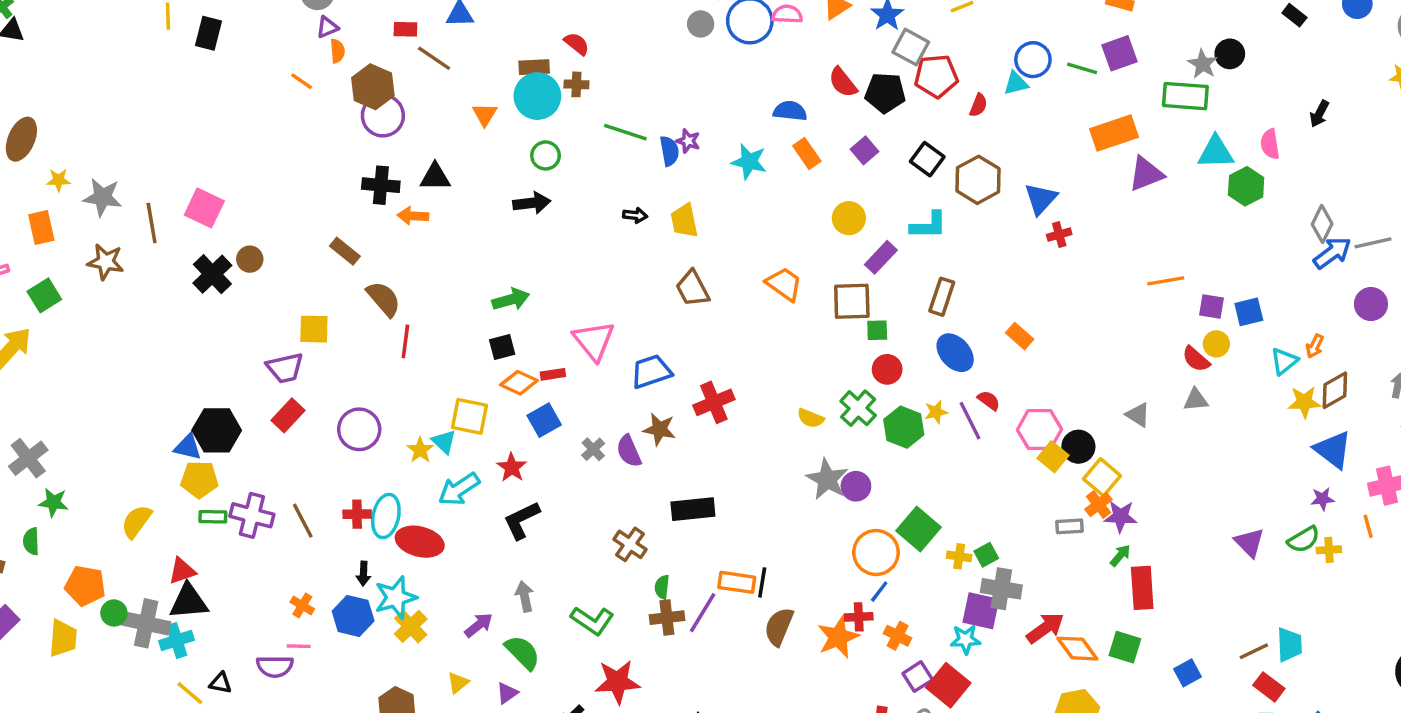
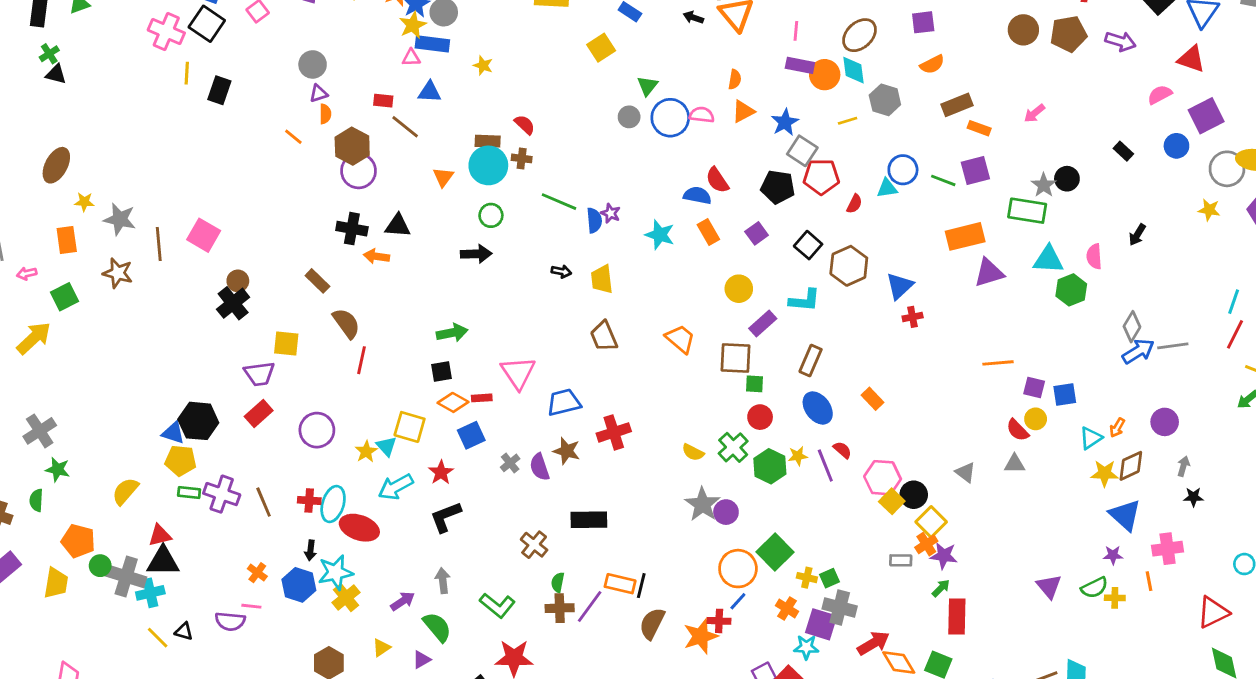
red semicircle: (843, 82) -> (717, 180), moved
black cross: (212, 274) -> (233, 303), moved
purple circle: (1371, 304) -> (1165, 422), moved
orange cross: (898, 636) -> (787, 608), moved

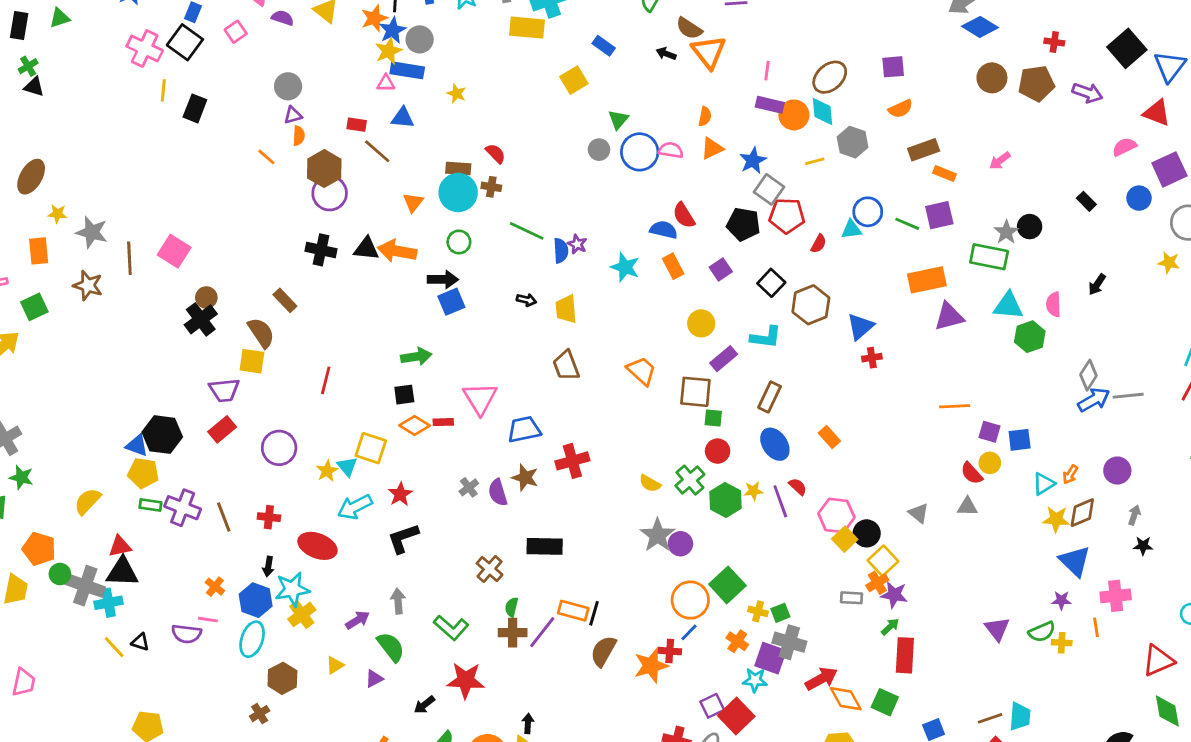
orange arrow: (376, 256) -> (397, 251), moved, size x1.5
brown semicircle: (346, 323) -> (261, 333), moved
blue square: (471, 435) -> (451, 302), moved
cyan ellipse: (333, 504) -> (252, 639), moved

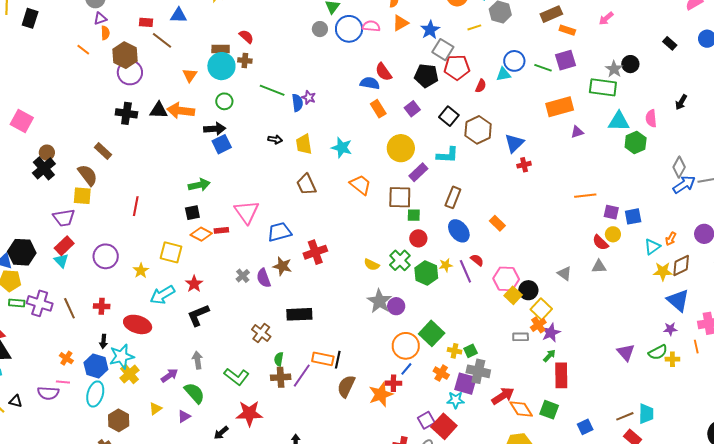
cyan star: (625, 267) -> (342, 148), moved
purple triangle: (949, 317) -> (577, 132), size x0.6
yellow circle: (701, 323) -> (401, 148), size x1.4
cyan triangle: (347, 466) -> (61, 261), moved
purple star: (894, 595) -> (551, 333), turned -30

